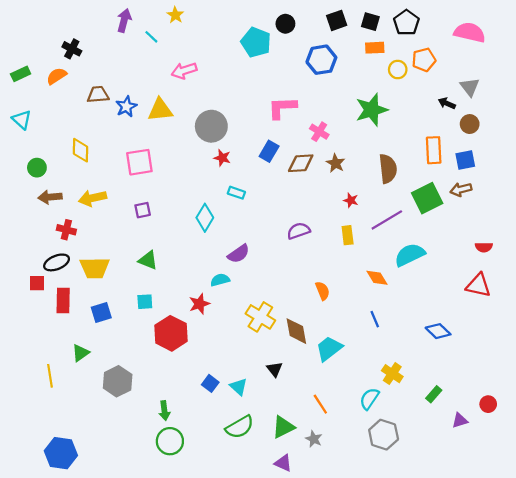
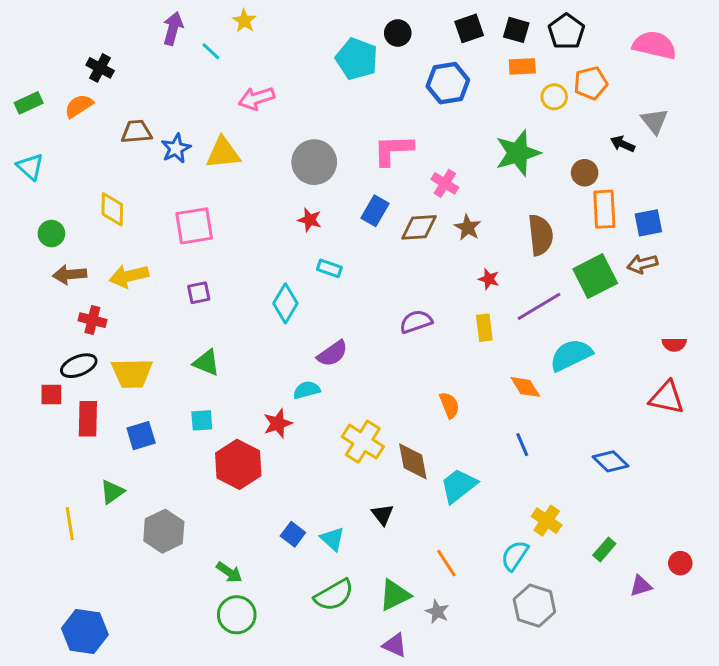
brown circle: (470, 124) -> (585, 173), moved
gray circle: (211, 126) -> (314, 162), moved
green arrow: (164, 411) -> (229, 572), turned -48

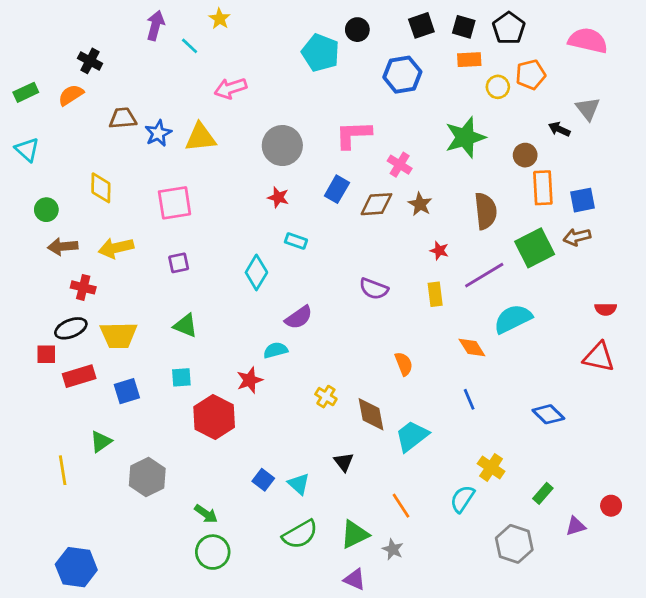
purple semicircle: (416, 322) -> (374, 289), turned -140
red rectangle: (88, 419) -> (79, 376), turned 72
yellow cross: (363, 442) -> (326, 397), size x0.6
gray hexagon: (534, 606) -> (514, 544), moved

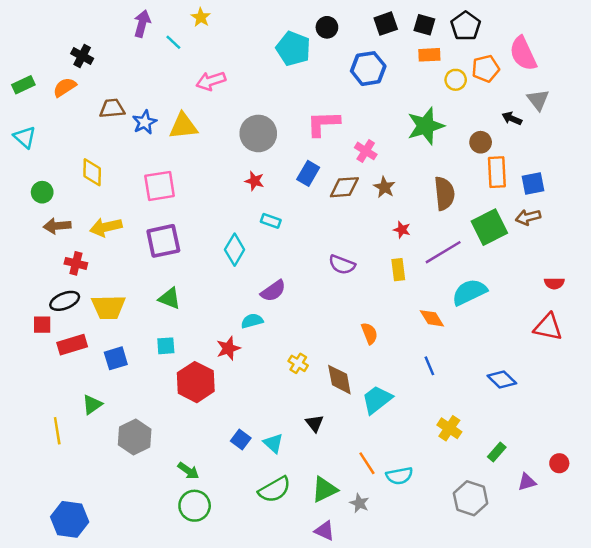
pink semicircle: (588, 40) -> (523, 54), moved, turned -128
purple square: (179, 263) -> (163, 241), size x1.8
cyan semicircle: (462, 499) -> (399, 476), moved, turned -135

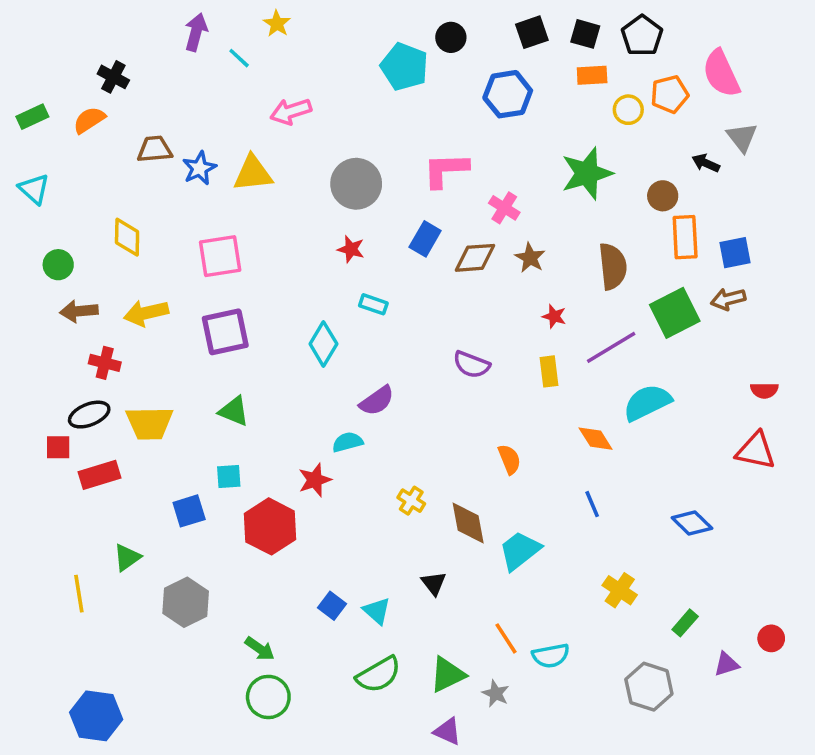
blue square: (116, 358) -> (189, 511), moved

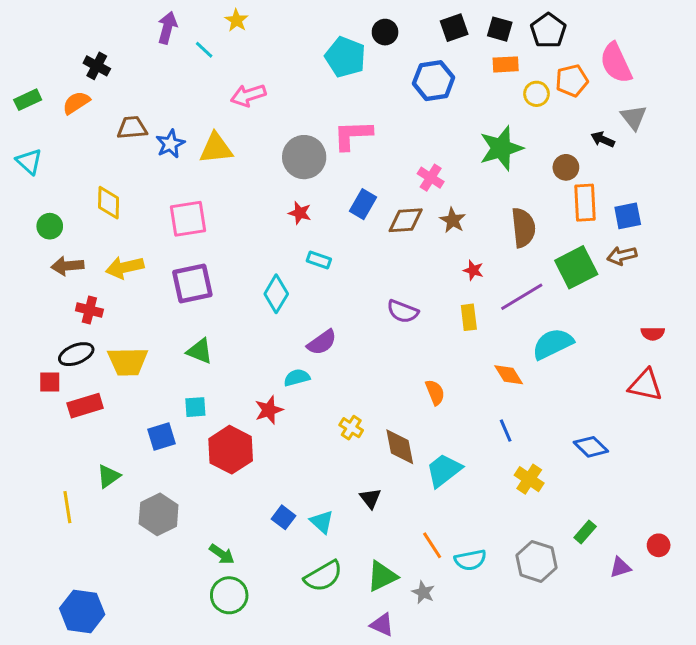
pink L-shape: (446, 170) -> (353, 135), moved
yellow cross: (620, 590) -> (529, 479), moved
gray hexagon: (649, 687) -> (537, 561), moved

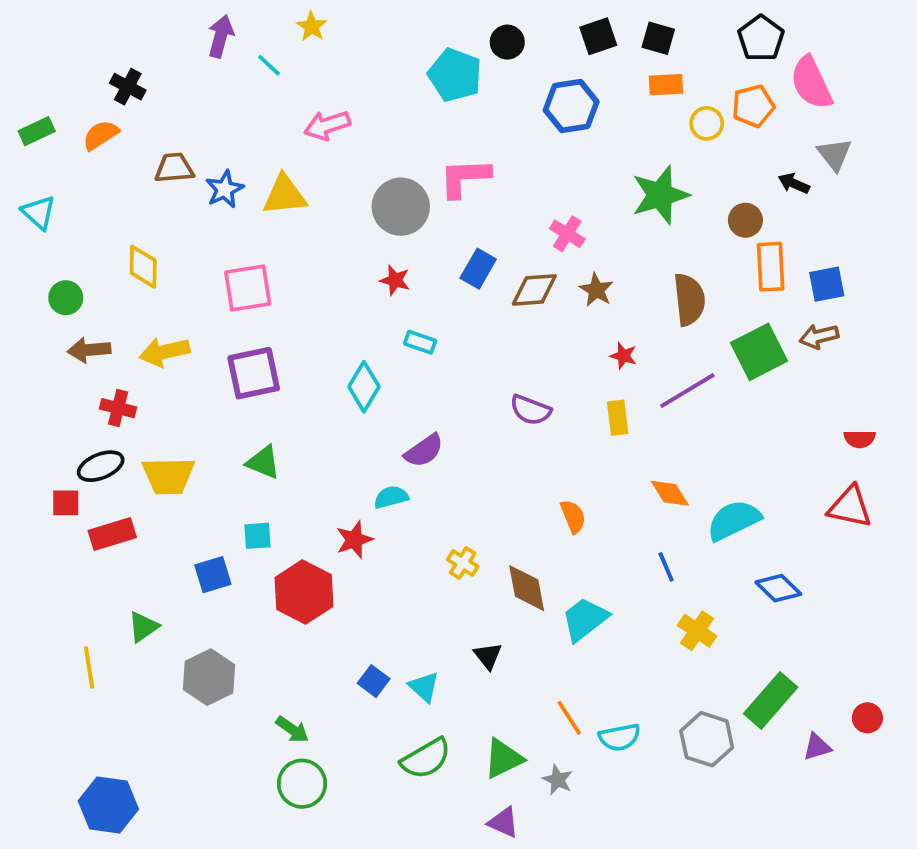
black pentagon: (548, 31) -> (761, 38), moved
cyan semicircle: (553, 344) -> (734, 520), moved
green rectangle: (585, 532) -> (771, 700), size x1.8

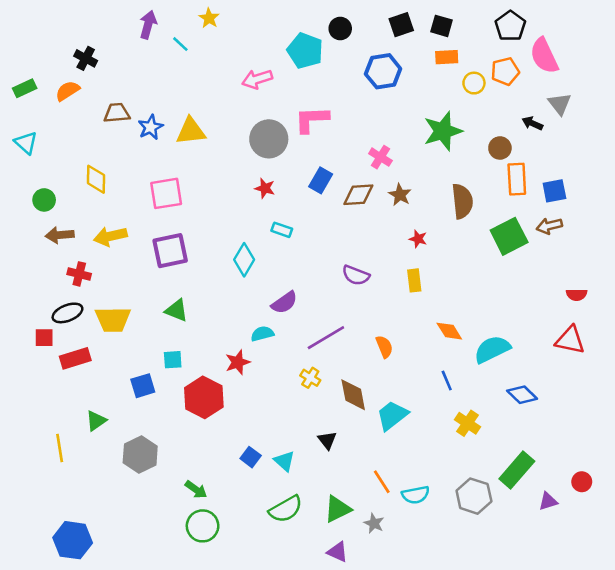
pink arrow: (327, 125) -> (257, 79), moved
purple line: (687, 391) -> (326, 338), moved

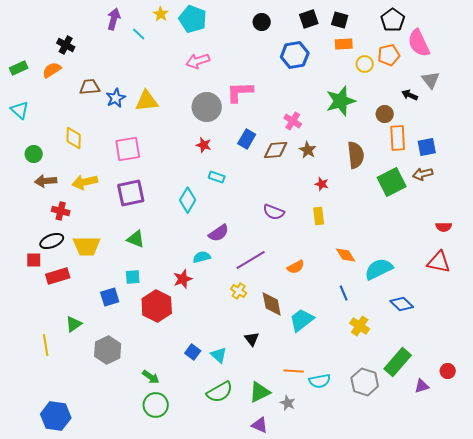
cyan pentagon: (305, 51) -> (193, 19), moved
orange semicircle: (384, 347) -> (296, 267), turned 84
orange line: (382, 482) -> (294, 371), turned -54

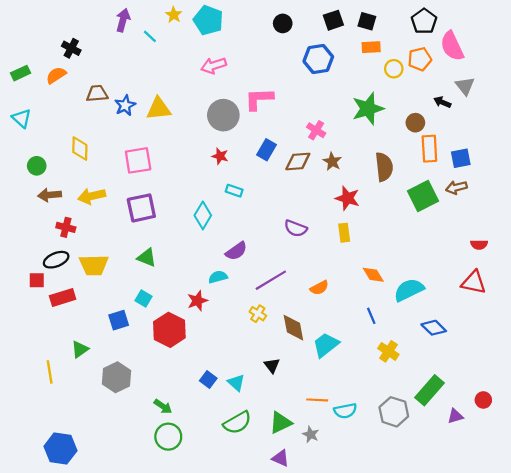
red star: (322, 184) -> (347, 198), size x1.6
cyan square: (133, 277) -> (143, 299), turned 35

